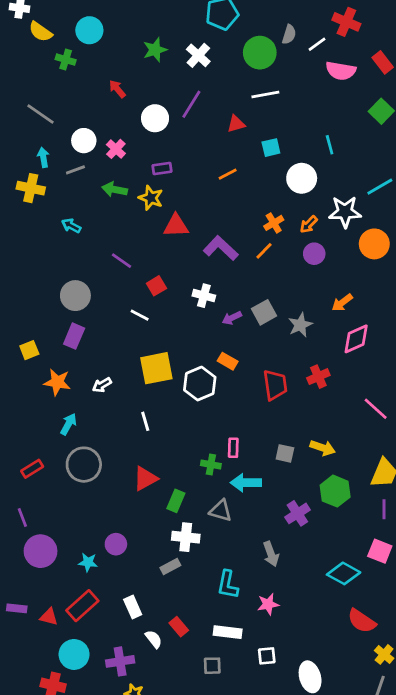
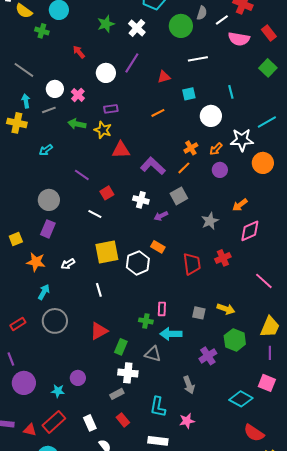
white line: (265, 94) -> (198, 59), moved
cyan arrow: (71, 226) -> (46, 150), turned -64
gray square: (264, 312) -> (179, 196), moved
red rectangle: (179, 627) -> (123, 420), moved

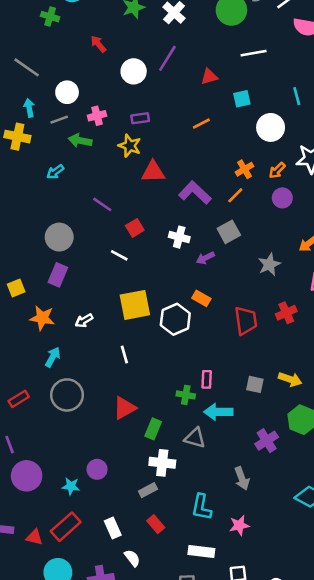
pink cross: (78, 95) -> (97, 116), moved, turned 32
green arrow: (77, 124) -> (80, 140), moved

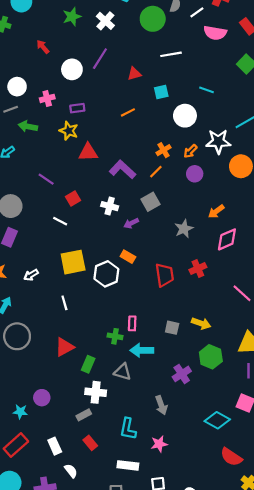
cyan line: (297, 96) -> (206, 90), turned -56
pink cross: (97, 116) -> (47, 98), moved

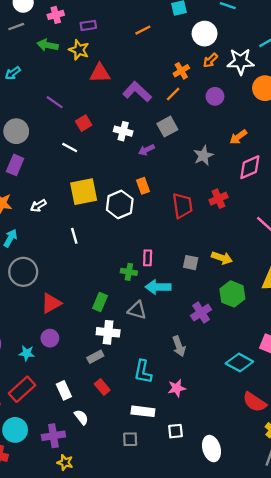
green arrow: (28, 126) -> (48, 45), moved
orange arrow: (190, 151) -> (210, 60), moved
orange rectangle: (128, 257) -> (143, 186), turned 40
red triangle: (64, 347) -> (51, 303), moved

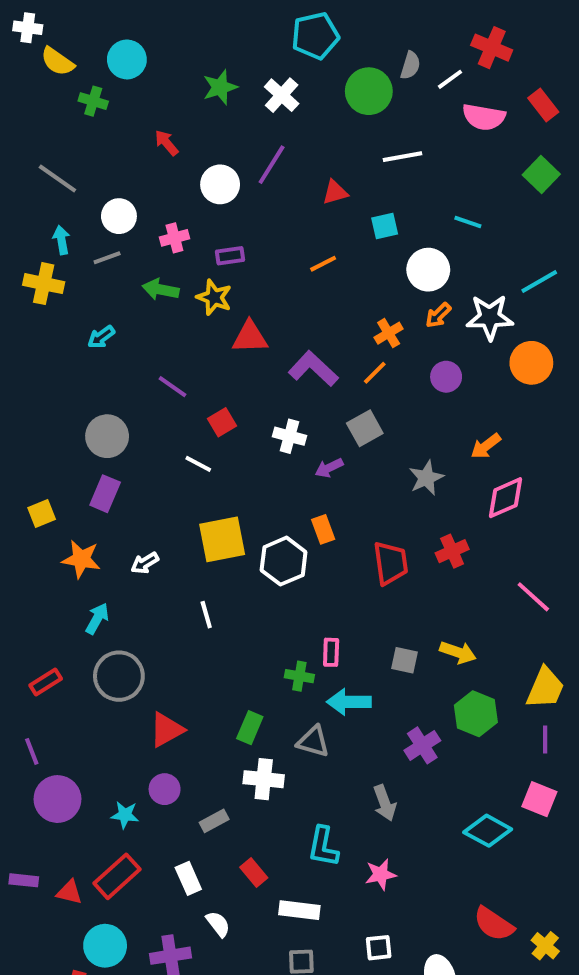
gray rectangle: (95, 357) -> (214, 821), moved
red semicircle: (255, 402) -> (494, 924), moved
white rectangle: (143, 411) -> (299, 910), moved

